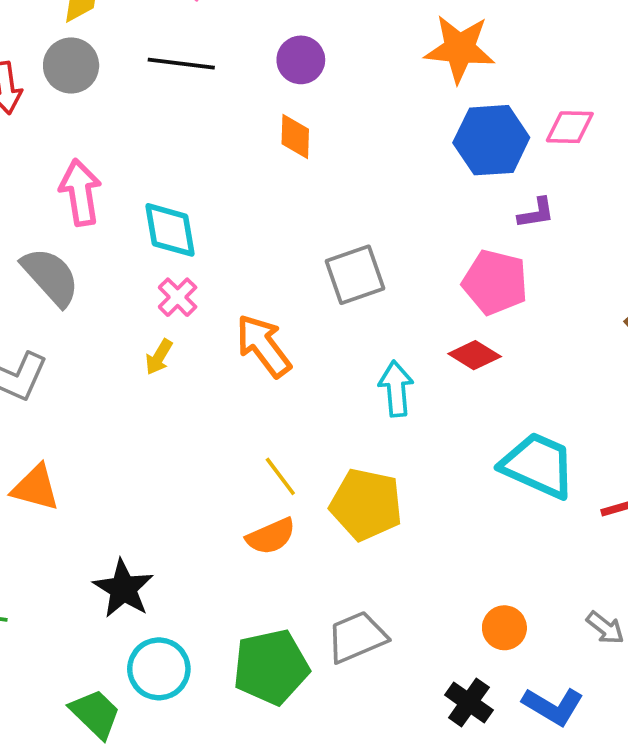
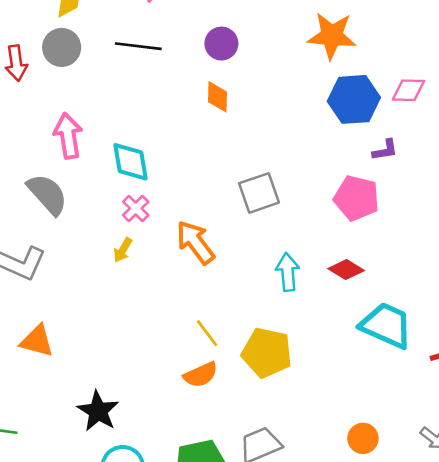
red diamond: (475, 355) -> (346, 270), moved

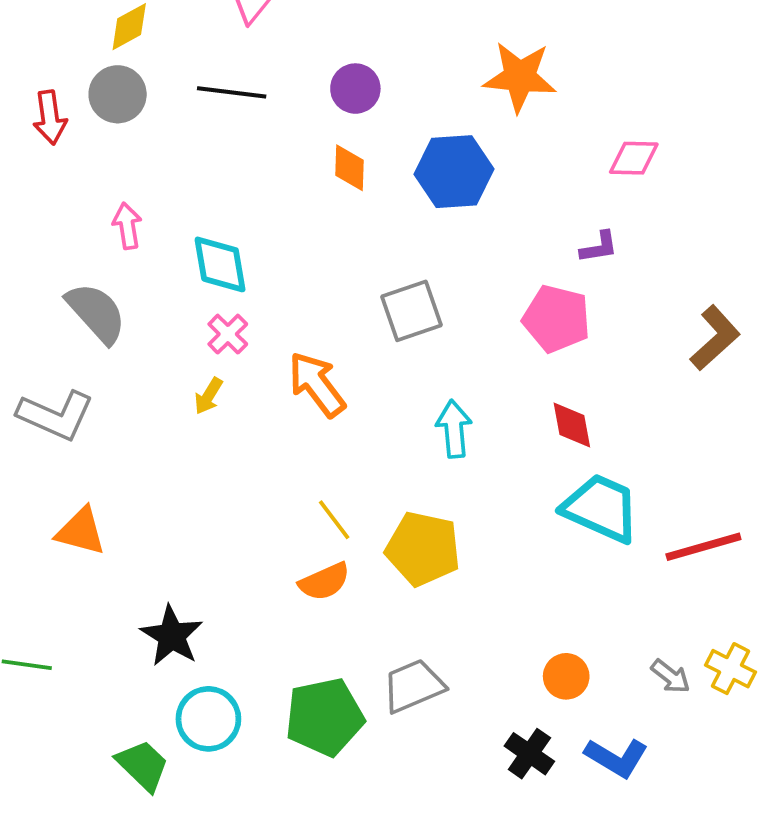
blue hexagon: (354, 99) -> (454, 172), moved
pink arrow: (68, 136) -> (127, 226), size x0.7
red diamond: (346, 270) -> (572, 425), moved, turned 48

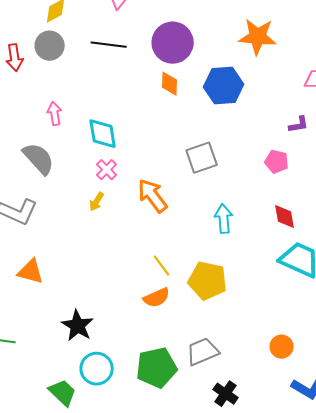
purple circle: (355, 89) -> (173, 43), size x1.6
pink pentagon: (556, 319) -> (277, 162), size x0.7
black cross: (529, 754) -> (226, 394), moved

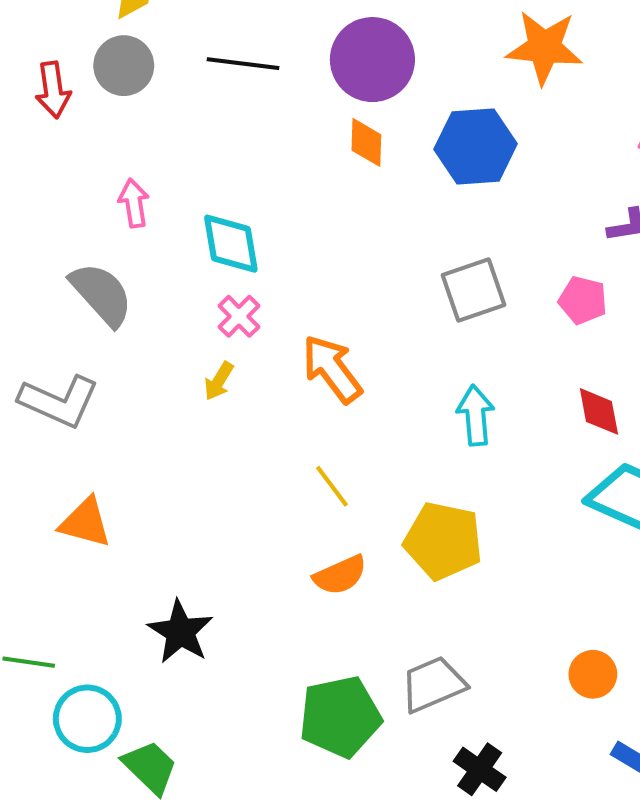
gray square: (202, 158) -> (474, 290), moved
yellow line: (162, 266) -> (332, 486), moved
cyan circle: (97, 369) -> (87, 719), moved

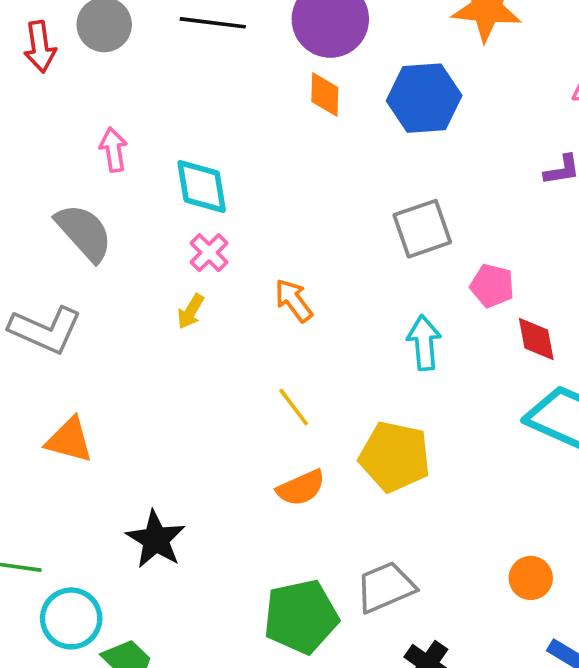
pink pentagon: (583, 300) -> (492, 286), moved
orange arrow: (332, 369) -> (294, 300), size x0.7

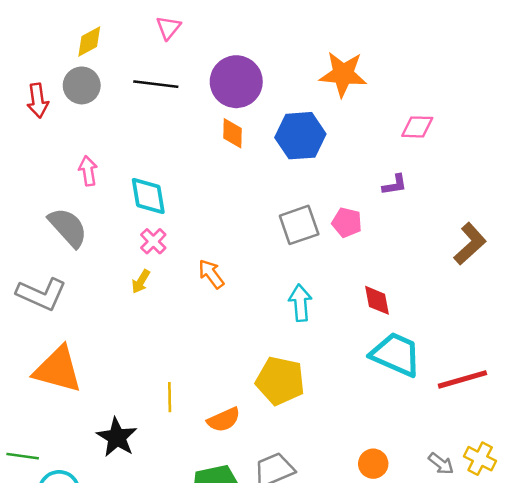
pink pentagon: (492, 286) -> (347, 222), moved
yellow line: (294, 407) -> (170, 397), moved, turned 36
orange triangle: (69, 440) -> (58, 369), size x1.5
orange semicircle: (301, 488) -> (224, 420), moved

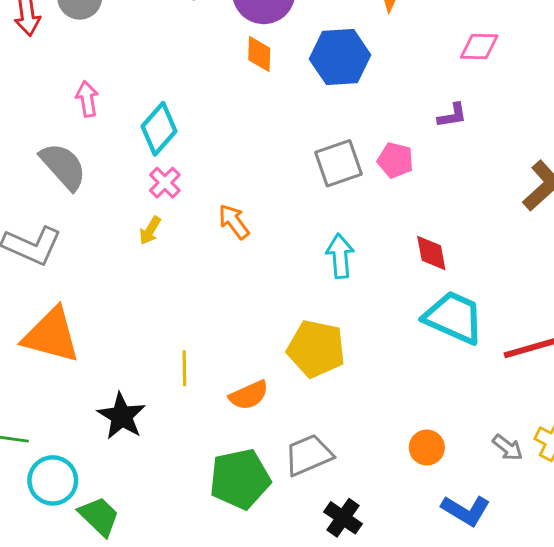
cyan diamond: (148, 196) -> (159, 129), turned 51

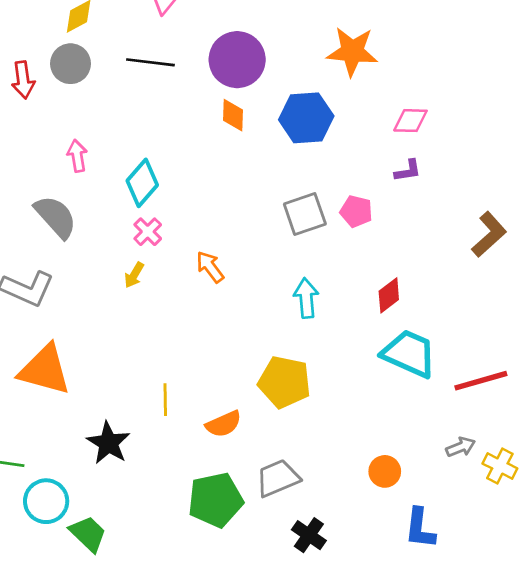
pink diamond: (479, 47) -> (410, 121), moved
red diamond: (431, 253) -> (389, 295), turned 63
gray arrow: (508, 448) -> (461, 447), moved, turned -60
blue L-shape: (466, 510) -> (420, 528), turned 66

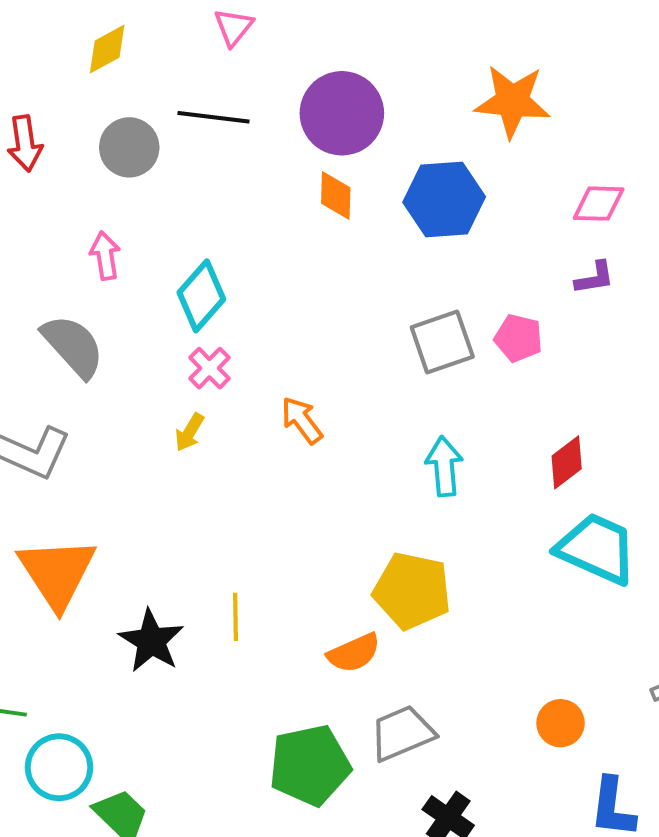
gray circle: (70, 64) -> (129, 147), moved
orange triangle: (45, 370) -> (57, 573), turned 42
orange semicircle: (224, 424) -> (354, 653), moved
black star: (108, 443) -> (151, 641), moved

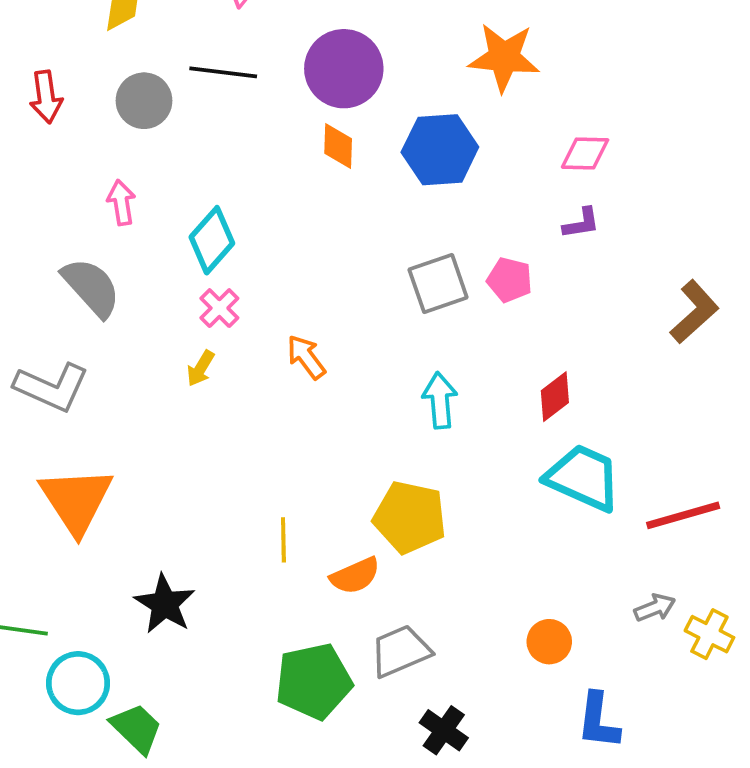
yellow line: (236, 617) -> (283, 540), moved
black star: (151, 641) -> (165, 604), moved

